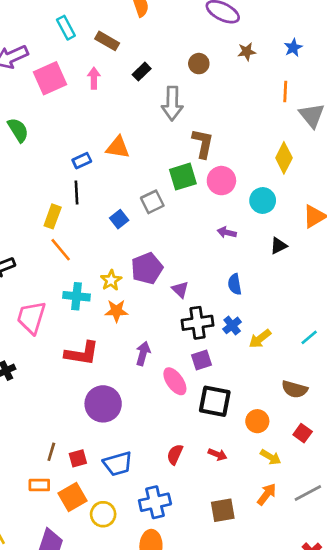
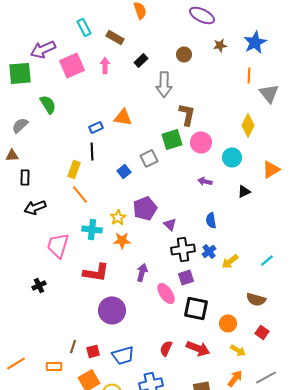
blue star: (293, 48) -> (255, 42), size x1.6
red arrow: (217, 454) -> (198, 348), size x1.6
orange rectangle: (39, 485) -> (54, 366), moved

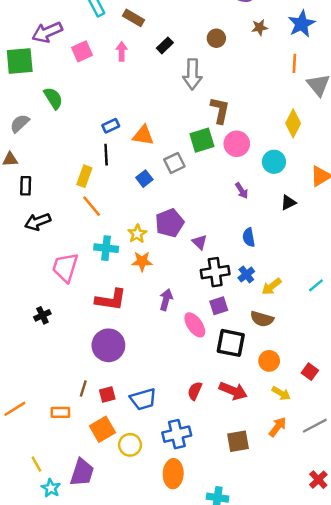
pink square: (72, 65) -> (82, 51), size x0.7
orange triangle: (123, 117) -> (143, 135), moved
purple arrow: (205, 181) -> (242, 191), turned -136
brown semicircle: (256, 299) -> (262, 319), moved
purple circle: (112, 310) -> (108, 345), moved

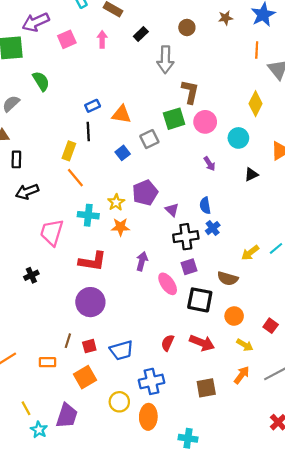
blue semicircle: (249, 237) -> (205, 206), moved
blue cross: (246, 275) -> (213, 228), moved
yellow arrow: (272, 287) -> (250, 253), moved
yellow circle: (130, 445) -> (119, 402), moved

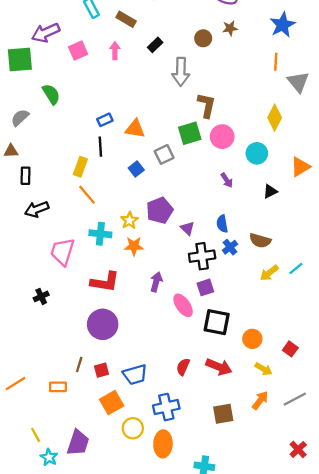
brown star: (226, 18) -> (230, 28), moved
brown semicircle: (228, 278) -> (260, 241), moved
orange square: (85, 377) -> (112, 403), moved

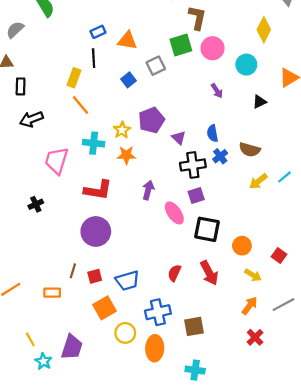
red arrow: (219, 367) -> (209, 273), turned 40
brown square: (223, 414) -> (194, 326), moved
red cross: (298, 449) -> (255, 337), moved

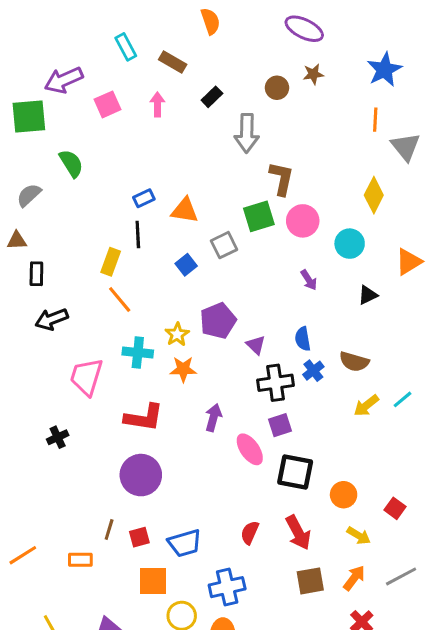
orange square: (105, 308) -> (153, 581), turned 30
brown square: (194, 326) -> (310, 581), moved

